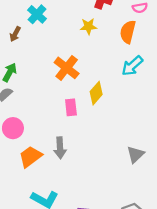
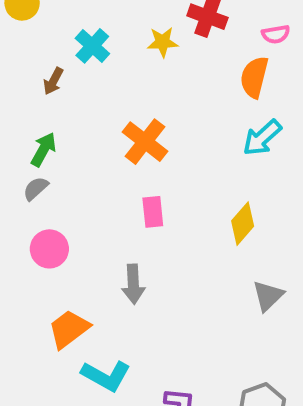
yellow star: (88, 26) -> (163, 42), moved
yellow diamond: (96, 93) -> (243, 224), moved
orange trapezoid: (30, 157) -> (69, 329), moved

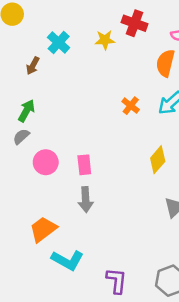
orange cross: (145, 142) -> (131, 106), moved, size x0.6
pink rectangle: (153, 212) -> (84, 165), moved
pink circle: (49, 249) -> (46, 162), moved

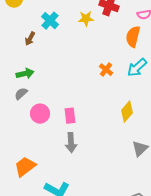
green arrow: (26, 111) -> (25, 74), turned 48
orange trapezoid: (43, 229) -> (25, 167), moved

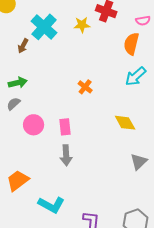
cyan cross: (50, 21) -> (44, 27), size x1.4
orange cross: (106, 70) -> (85, 87), moved
yellow diamond: (127, 112) -> (125, 123), turned -70

